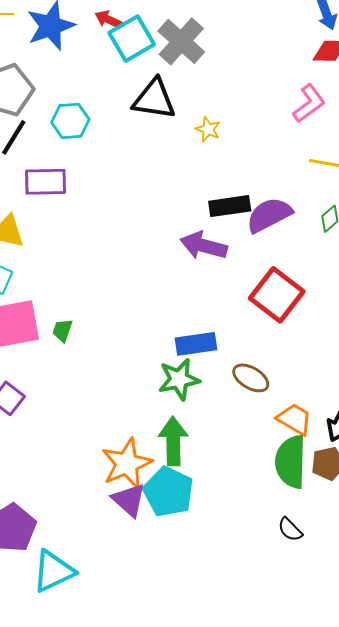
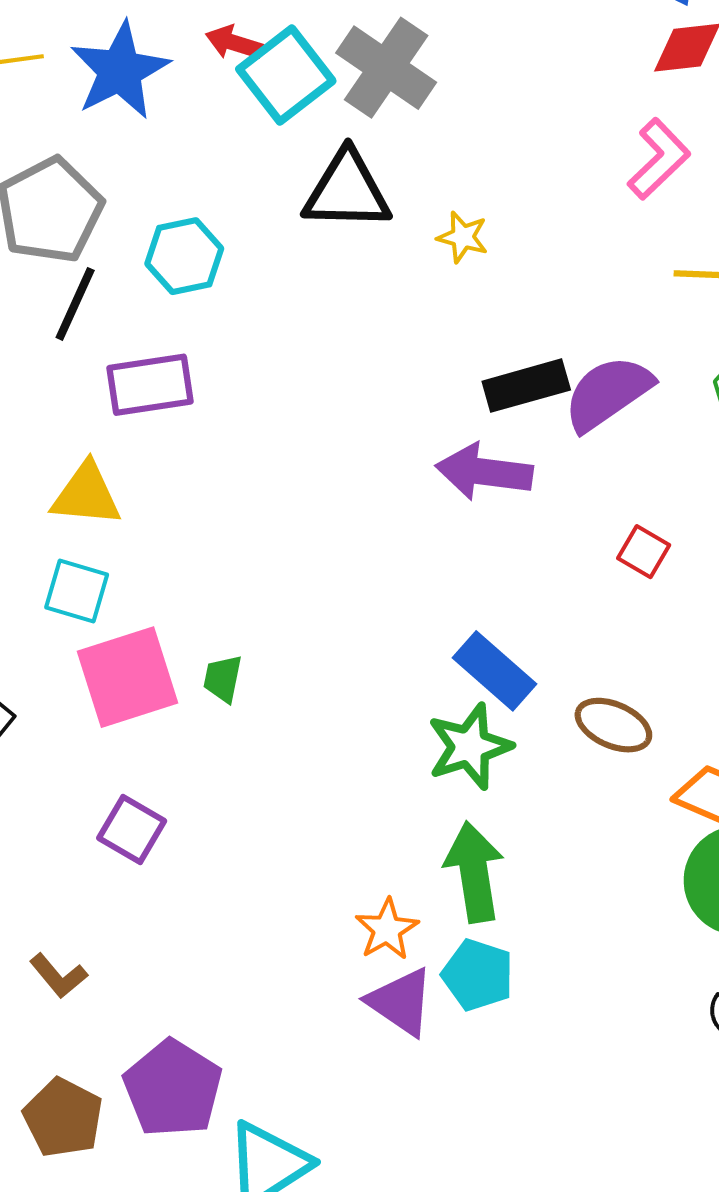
red square: (277, 295) -> (644, 552), size x0.5
blue rectangle: (196, 344) -> (495, 671), turned 57
orange star: (127, 464) -> (387, 929), size x0.6
cyan pentagon: (168, 492) -> (478, 975), size x0.7

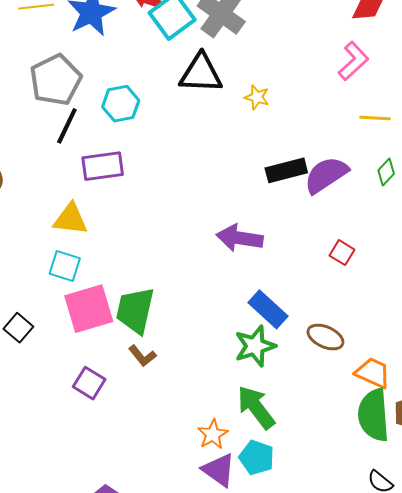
purple arrow: (484, 472) -> (240, 238), moved
green trapezoid: (223, 679) -> (135, 310), size x2.0
green arrow: (474, 872) -> (256, 407), turned -30
brown L-shape: (58, 976) -> (142, 356), moved

